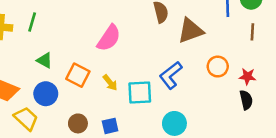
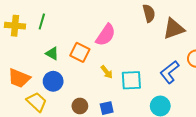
orange square: (78, 75) -> (80, 52), moved
blue L-shape: (171, 75) -> (170, 72), moved

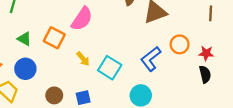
cyan square: (131, 80) -> (110, 68), turned 35

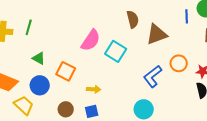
orange square: (54, 38) -> (66, 71), moved
yellow arrow: (83, 59) -> (94, 89), moved, turned -48
cyan square: (110, 68) -> (116, 51), moved

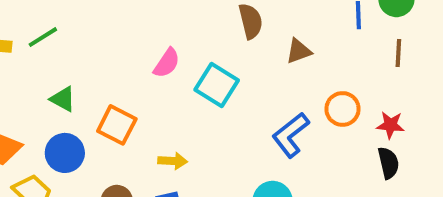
green line: (29, 27) -> (43, 37), turned 42
brown triangle: (157, 34) -> (299, 51), size x0.6
pink semicircle: (91, 40) -> (167, 63), size x0.7

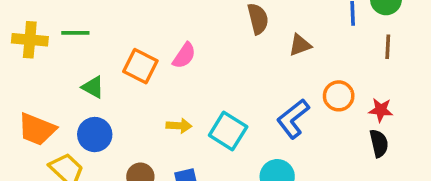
green line: (43, 37) -> (75, 33), turned 32
cyan square: (217, 85) -> (228, 131), moved
orange square: (117, 125) -> (140, 66), moved
yellow arrow: (173, 161) -> (179, 126), moved

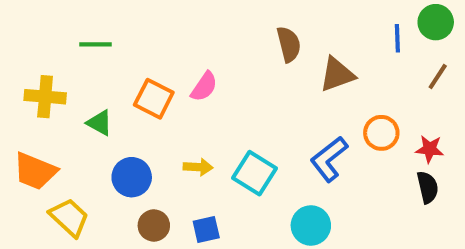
green line: (75, 33) -> (95, 44), moved
yellow cross: (30, 40) -> (45, 97), moved
brown triangle: (300, 45) -> (337, 74), size x1.4
brown line: (388, 47) -> (438, 77), turned 30
blue circle: (95, 135) -> (132, 177), moved

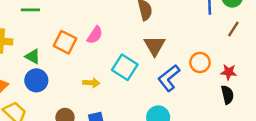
brown triangle: (337, 74) -> (155, 46), moved, turned -40
cyan square: (254, 173) -> (125, 67), moved
blue circle: (132, 177) -> (36, 80), moved

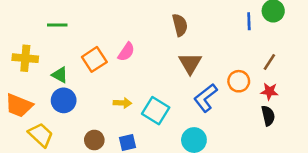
brown line: (233, 29) -> (269, 62), moved
orange square: (65, 42) -> (94, 59), turned 30
cyan square: (125, 67) -> (156, 111), moved

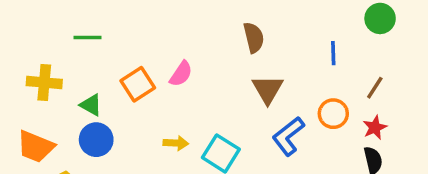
blue line: (249, 21) -> (333, 53), moved
red star: (269, 91) -> (375, 128), turned -30

